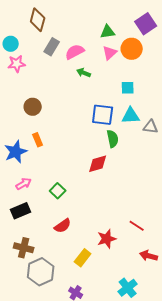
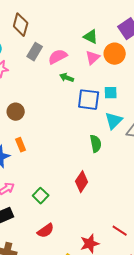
green triangle: (108, 32) -> (91, 37), turned 35
blue square: (103, 115) -> (89, 100), moved
cyan triangle: (131, 116) -> (114, 121), turned -42
red diamond: (98, 164) -> (82, 182), moved, turned -40

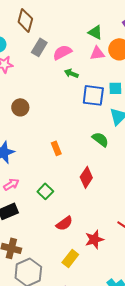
pink triangle: (93, 58) -> (97, 53), turned 35
green semicircle: (96, 144) -> (100, 139), turned -42
orange rectangle: (21, 145) -> (56, 148), moved
red semicircle: (46, 231) -> (64, 223), moved

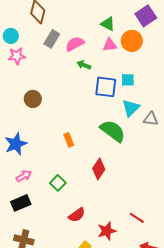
green semicircle: (100, 139) -> (113, 131), size x1.5

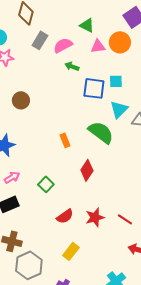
green triangle: (108, 24) -> (87, 25), moved
orange rectangle: (69, 140) -> (65, 140), moved
red star: (107, 231) -> (95, 217), moved

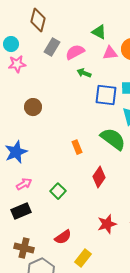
red semicircle: (65, 216) -> (63, 237), moved

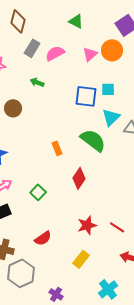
green triangle: (99, 32) -> (76, 21), moved
pink triangle: (110, 53) -> (90, 54), turned -35
green arrow: (84, 73) -> (37, 82), moved
yellow rectangle: (83, 258) -> (81, 259), moved

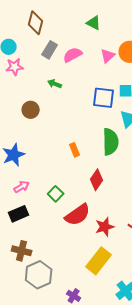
green semicircle: (93, 140) -> (111, 142), turned 52
red semicircle: (43, 238) -> (78, 215), moved, size x1.5
yellow rectangle: (81, 259) -> (99, 261), size x1.5

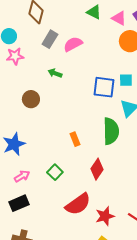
pink triangle: (108, 56) -> (119, 18), moved, turned -49
green square: (56, 194) -> (55, 172), moved

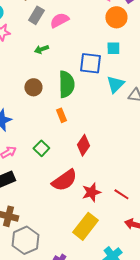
green arrow: (55, 73) -> (41, 49), turned -40
cyan square: (126, 80) -> (113, 48), moved
brown circle: (31, 99) -> (33, 87), moved
green semicircle: (111, 131) -> (66, 84), moved

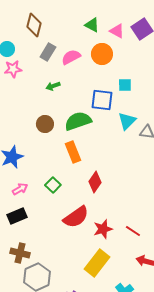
orange circle: (116, 17) -> (102, 54), moved
green semicircle: (66, 84) -> (78, 121), turned -108
orange rectangle: (61, 115) -> (73, 152), size x1.5

